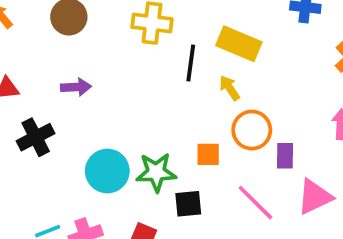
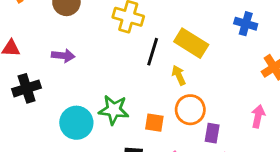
green star: (156, 172) -> (114, 110), moved

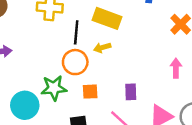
yellow arrow: (179, 75) -> (102, 48), turned -70
orange circle: (190, 110) -> (75, 62), moved
purple rectangle: (212, 133) -> (131, 92), moved

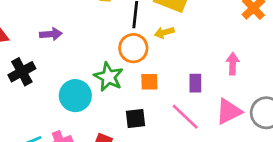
pink arrow: (176, 68) -> (233, 64), moved
green star: (54, 88) -> (109, 77), turned 30

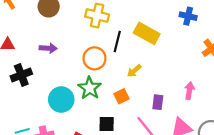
yellow arrow: (164, 32) -> (134, 71), moved, turned -32
orange circle: (133, 48) -> (95, 58), moved
orange square: (149, 82) -> (121, 96), turned -32

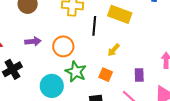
orange circle: (95, 58) -> (63, 46), moved
orange square: (121, 96) -> (106, 75), turned -32

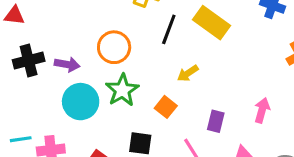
purple arrow: (33, 41) -> (67, 64), moved

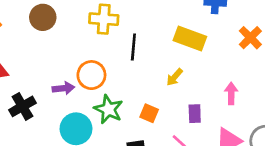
yellow rectangle: (212, 23) -> (190, 39), moved
purple arrow: (67, 64) -> (63, 88), moved
yellow arrow: (188, 73) -> (175, 77), moved

